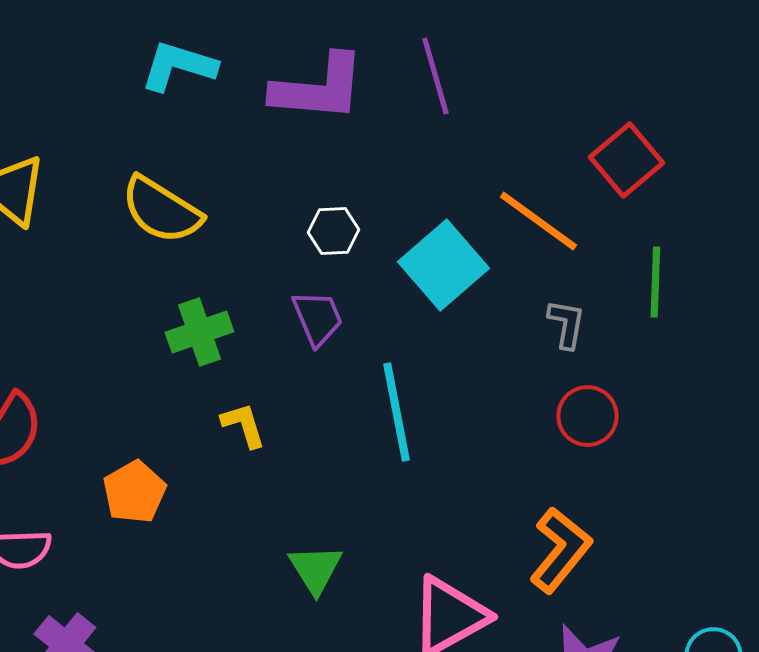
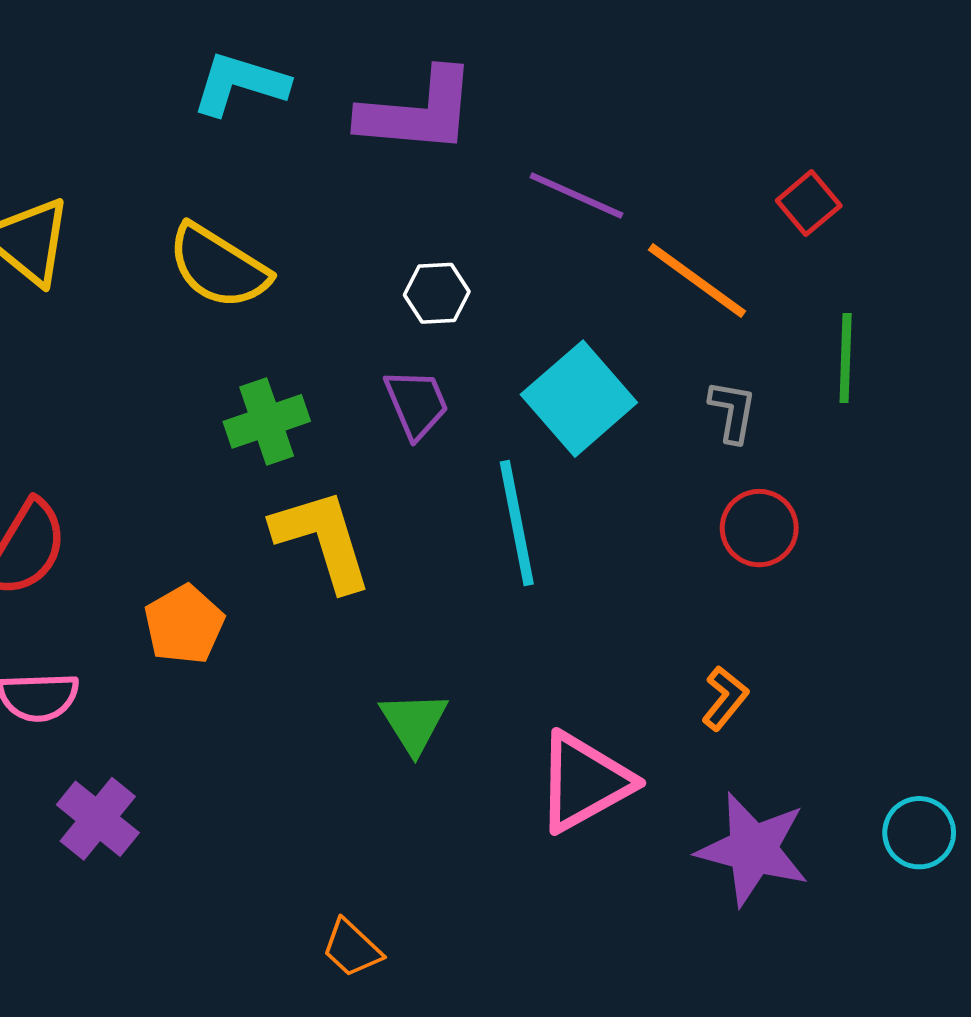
purple line: (435, 76) -> (576, 195), moved, turned -50
red square: (626, 160) -> (809, 203), size x0.7
cyan square: (443, 265) -> (579, 399), moved
yellow L-shape: (243, 425) -> (323, 539), size x1.8
orange L-shape: (560, 550) -> (725, 698), size x0.6

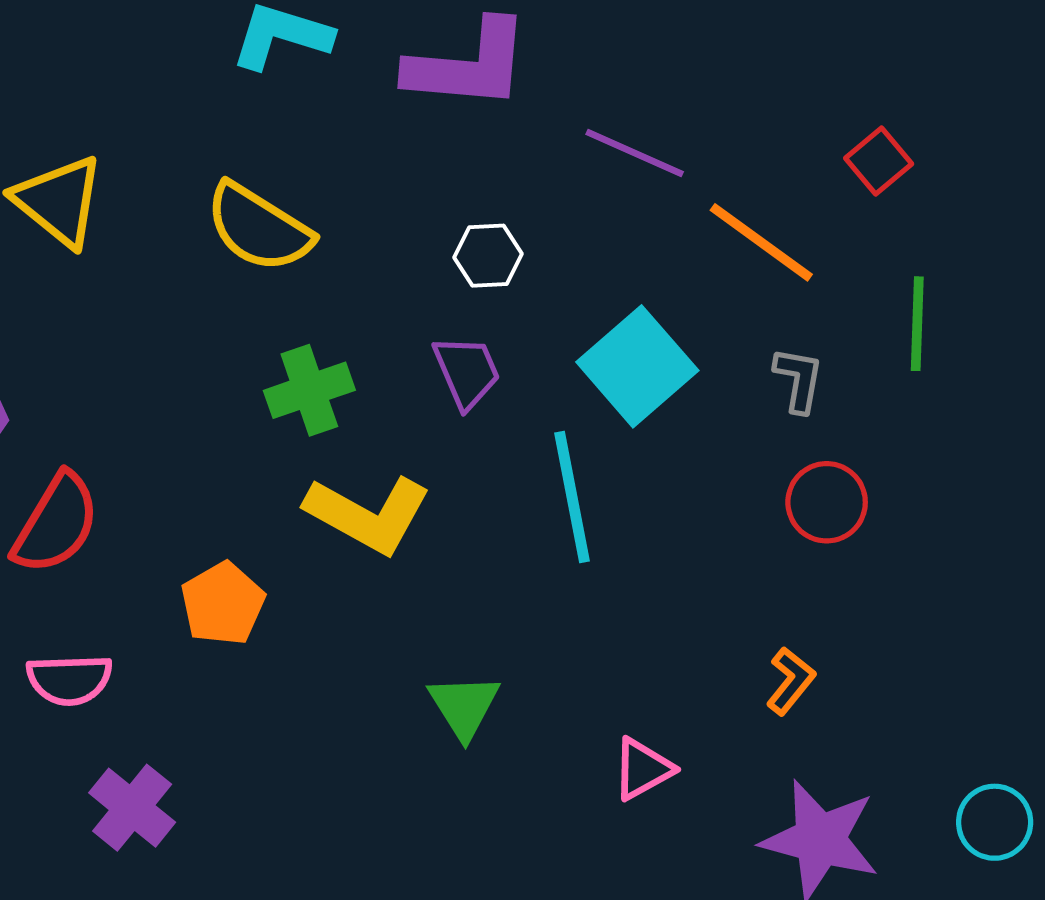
yellow L-shape: (323, 539) -> (368, 514), turned 136
pink triangle: (584, 782) -> (643, 769), size x0.6

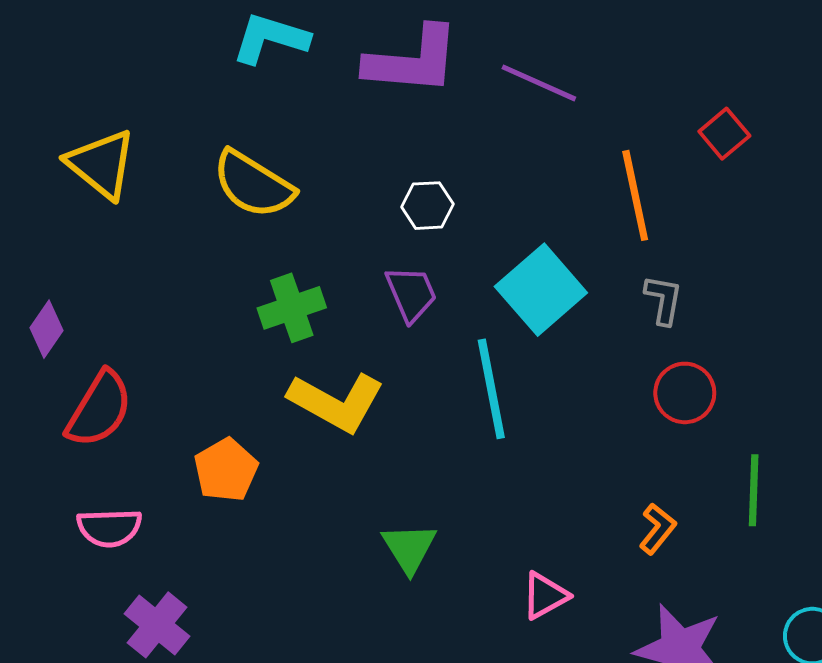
purple line: (635, 153) -> (539, 83), moved
orange line: (761, 242) -> (635, 195), turned 42
green line: (917, 324) -> (754, 490), moved

